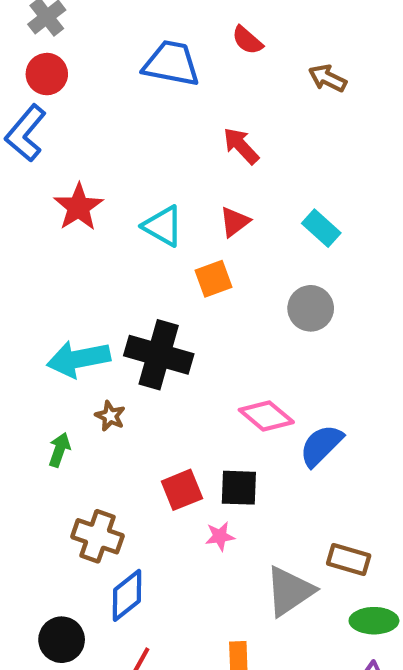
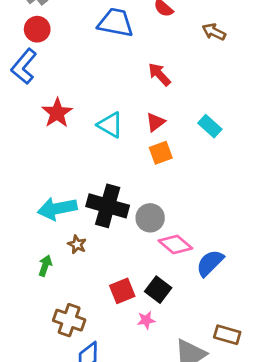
orange square: (214, 279) -> (161, 153), moved
gray circle: (311, 308) -> (150, 218), moved
black square: (239, 488) -> (158, 290), turned 35

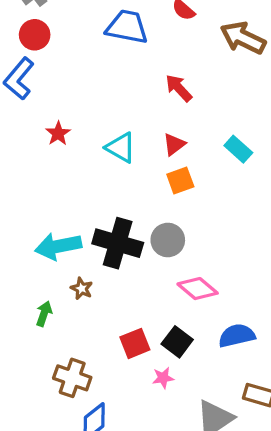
brown arrow: (214, 32) -> (243, 38), size x1.6
red star: (57, 113) -> (58, 133), size x0.7
gray circle: (150, 218) -> (168, 240), moved
blue semicircle: (210, 263) -> (237, 336), moved, turned 32

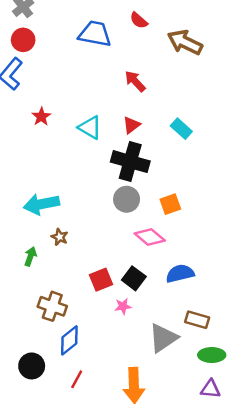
orange square: (180, 180) -> (170, 204), moved
black cross: (118, 243) -> (130, 162), moved

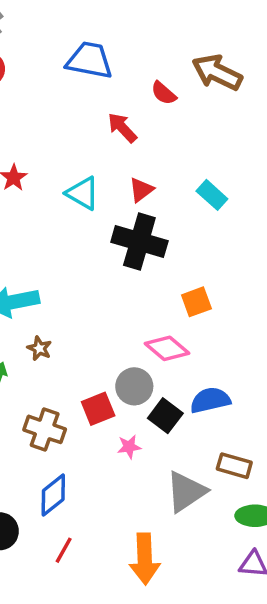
red semicircle: (139, 20) -> (164, 93), moved
red arrow: (135, 81) -> (122, 128), moved
gray circle: (127, 199) -> (134, 386), moved
black square: (134, 278) -> (165, 416), moved
brown cross: (52, 306) -> (45, 429), moved

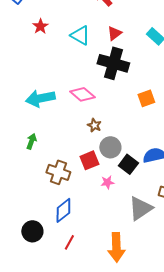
brown star: (39, 348) -> (94, 125), moved
pink diamond: (167, 348) -> (82, 94), moved

